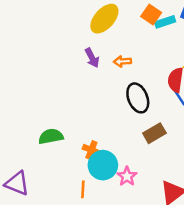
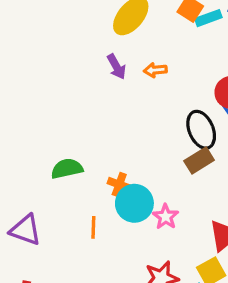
black ellipse: (138, 98) -> (201, 130), moved
orange line: (83, 189) -> (93, 227), moved

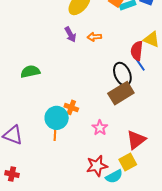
brown rectangle: (199, 161) -> (121, 93), size x1.4
green semicircle: (67, 169) -> (30, 72), moved
cyan circle: (134, 203) -> (57, 118), moved

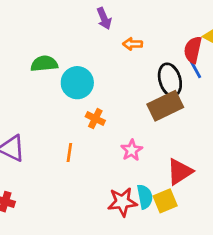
orange arrow: (94, 37) -> (133, 44), moved
cyan circle: (57, 118) -> (77, 83), moved
cyan semicircle: (114, 176) -> (145, 197), moved, turned -78

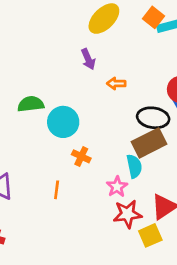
black ellipse: (170, 80) -> (153, 118), turned -64
cyan semicircle: (145, 197) -> (134, 166), moved
red star: (122, 202) -> (127, 214), moved

